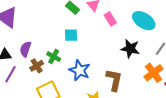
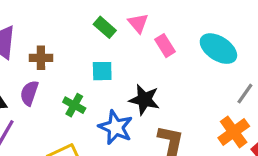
black star: (130, 49) -> (144, 100), moved
brown cross: (37, 66) -> (41, 58), moved, turned 32

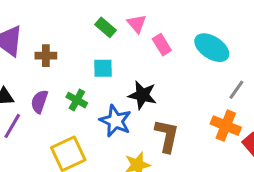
purple semicircle: (29, 93) -> (39, 102), moved
orange cross: (234, 132) -> (226, 126), turned -32

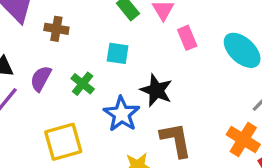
brown L-shape: (167, 136) -> (176, 140), turned -32

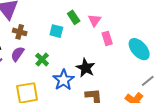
brown cross: (56, 29) -> (20, 32), moved
cyan square: (118, 53) -> (56, 31), moved

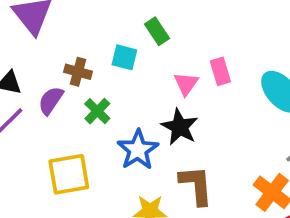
pink triangle: (94, 20) -> (186, 84), moved
brown cross: (20, 32) -> (78, 72), moved

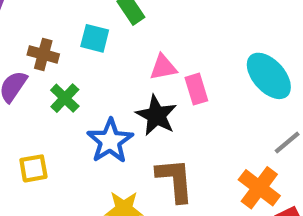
pink rectangle: (220, 71) -> (196, 89), moved
pink triangle: (186, 84) -> (163, 67), turned 44
yellow square: (69, 174) -> (33, 168), size x0.6

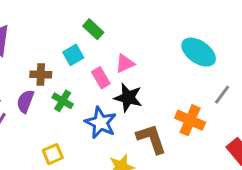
cyan square: (95, 38) -> (73, 55), turned -30
pink rectangle: (196, 89) -> (101, 78), moved
orange cross: (259, 188) -> (190, 120), moved

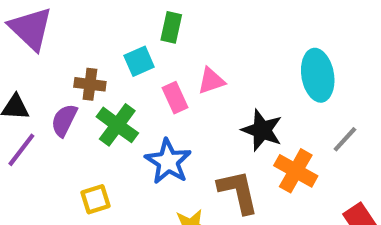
green rectangle: (93, 29) -> (171, 27), turned 54
cyan ellipse: (199, 52) -> (318, 75), turned 40
black star: (128, 98) -> (262, 130), moved
green cross: (63, 101) -> (117, 125), size x1.4

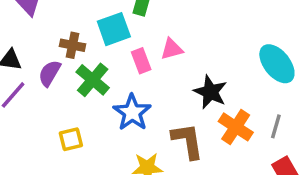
cyan square: (139, 61) -> (114, 29), size x1.4
cyan ellipse: (318, 75) -> (277, 64), moved, turned -33
gray line: (345, 139) -> (276, 126), moved, turned -30

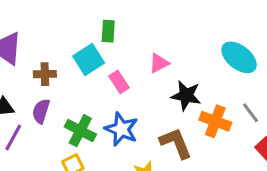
brown cross: (73, 45) -> (45, 74), moved
pink triangle: (172, 49) -> (159, 63), moved
green cross: (93, 80) -> (80, 131), moved
gray line: (276, 126) -> (251, 113), turned -40

